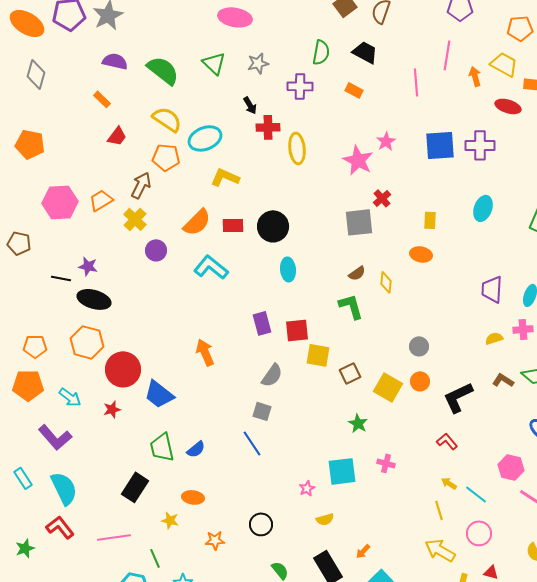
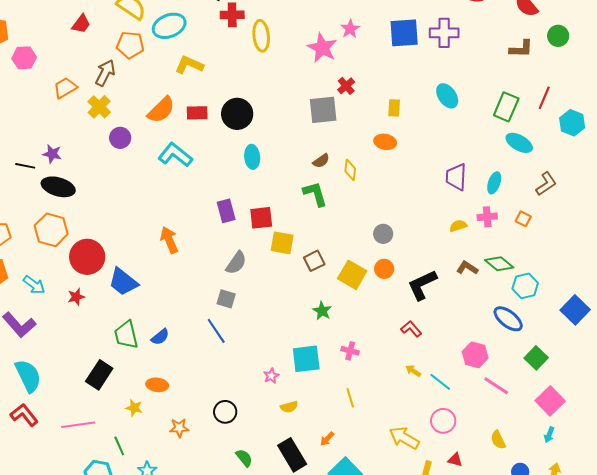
pink hexagon: (60, 202) -> (24, 58), moved, size x0.7
cyan ellipse: (483, 208) -> (447, 96), turned -55
yellow line: (439, 510) -> (350, 398), moved

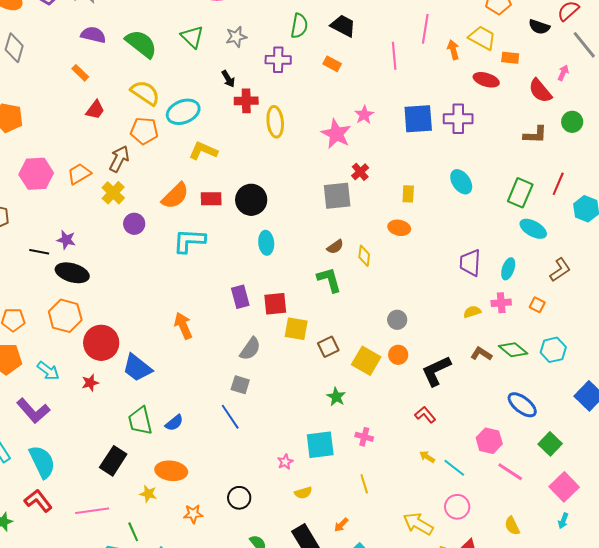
pink hexagon: (24, 58) -> (36, 174), moved, size x1.4
cyan L-shape: (175, 155) -> (189, 241), turned -36
cyan hexagon: (525, 286) -> (553, 350), moved
orange ellipse: (157, 385) -> (171, 471), size x1.4

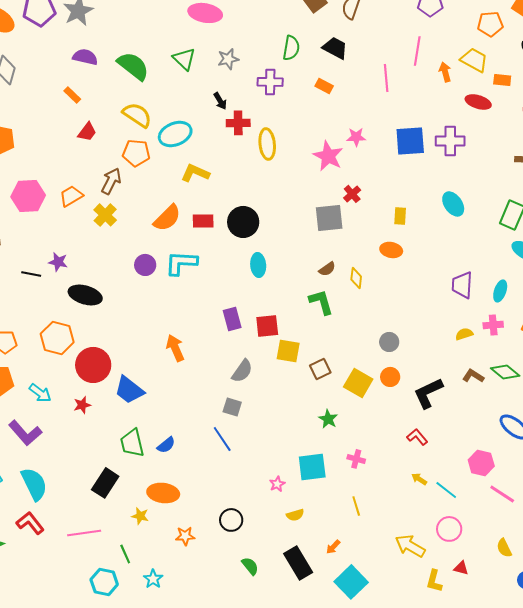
pink star: (364, 115) -> (356, 137), turned 30
purple circle: (134, 224) -> (145, 265), moved
black ellipse: (72, 273) -> (85, 295), moved

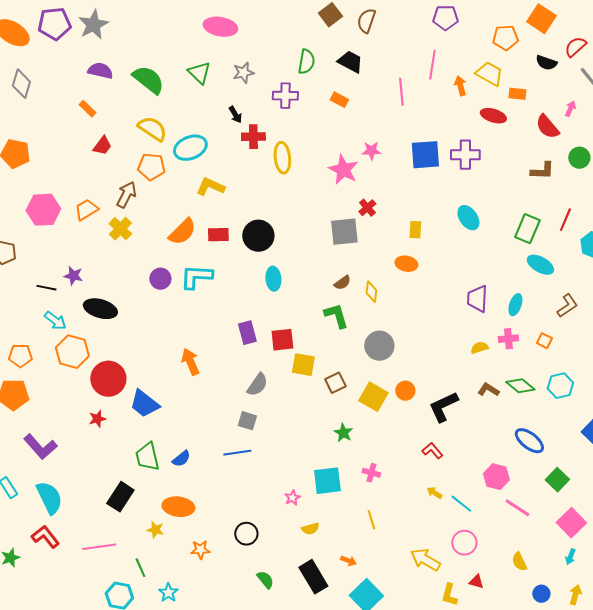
gray circle: (389, 342) -> (379, 346), moved, size x1.5
cyan arrow: (40, 393) -> (55, 321), moved
blue line: (222, 439) -> (237, 453), turned -64
orange arrow: (333, 547) -> (348, 561), turned -112

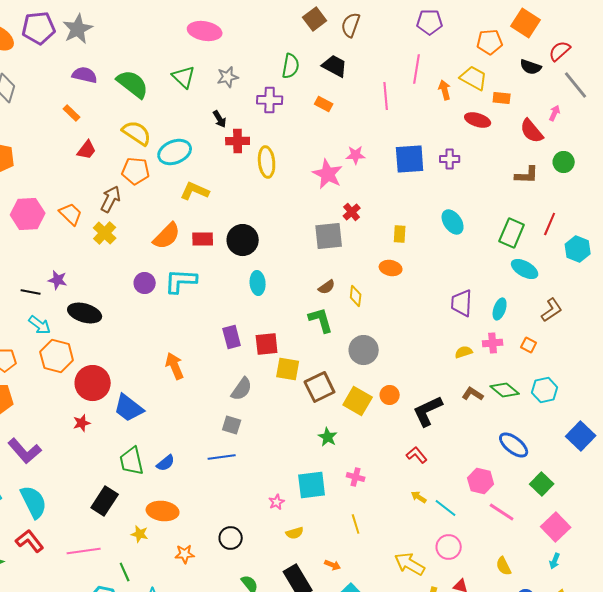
purple cross: (465, 155) -> (450, 159), size x0.7
orange trapezoid: (86, 210) -> (71, 214), turned 75
brown square: (335, 383) -> (320, 387), size x1.4

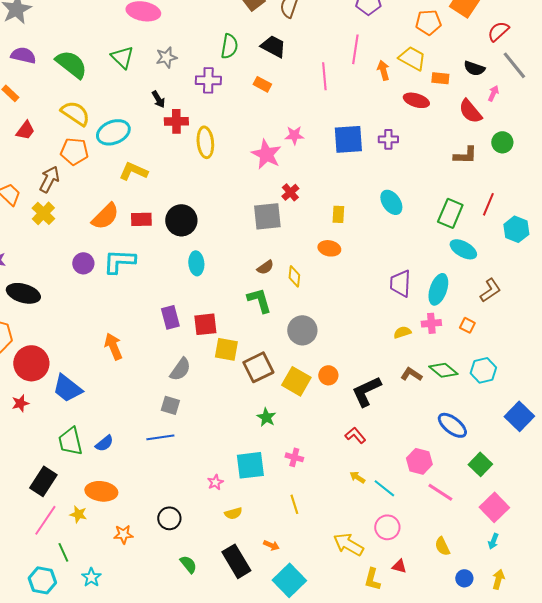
black semicircle: (531, 67) -> (474, 68), moved
cyan ellipse: (500, 309) -> (438, 289), size x1.4
pink line: (84, 551) -> (45, 520), moved, turned -48

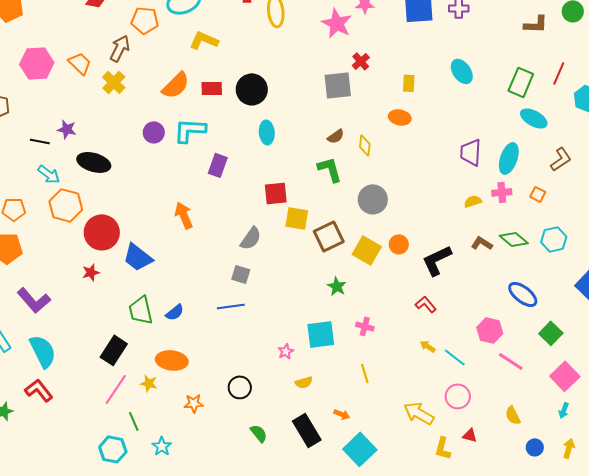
purple rectangle: (170, 317) -> (218, 165), moved, turned 35

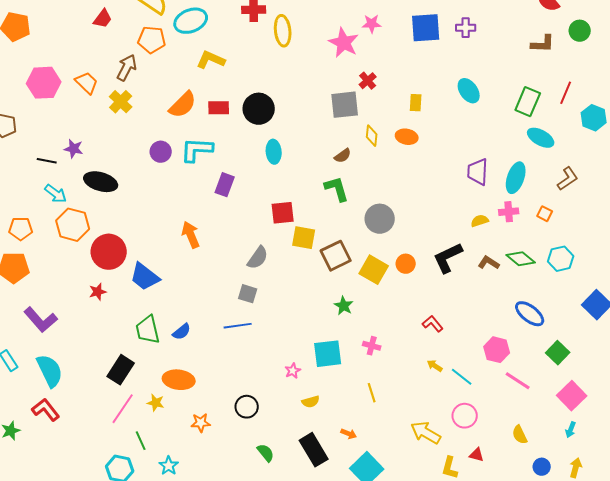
yellow diamond: (365, 145) -> (372, 136), moved
black L-shape: (437, 260) -> (448, 258), moved

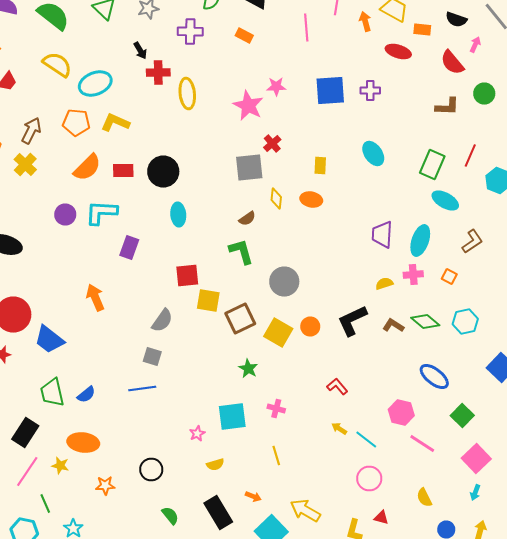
orange pentagon: (152, 40) -> (76, 122), moved
yellow arrow: (426, 433) -> (305, 510), moved

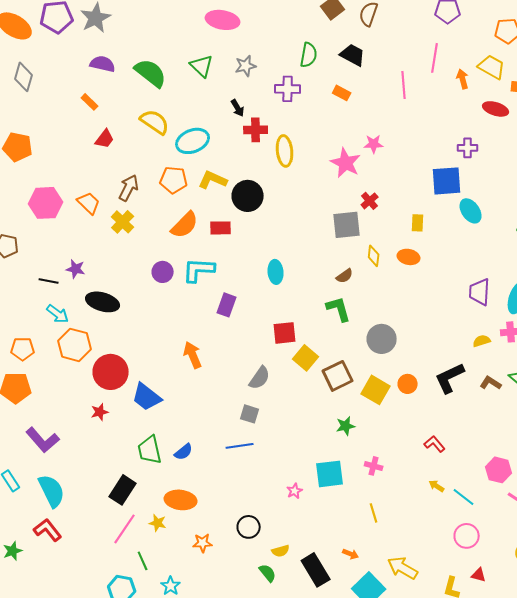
blue square: (330, 90) -> (447, 181), moved
black circle: (163, 172) -> (248, 196), moved
yellow square: (208, 300) -> (306, 358), turned 30
green star: (248, 368) -> (346, 426), turned 30
yellow semicircle: (215, 464) -> (281, 551), moved

